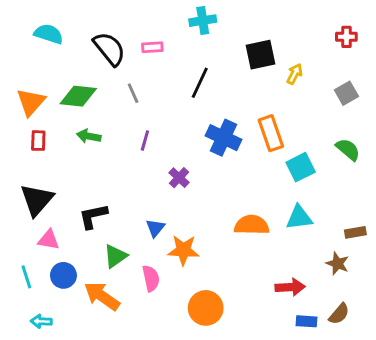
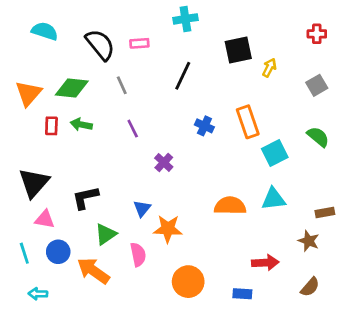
blue cross: (223, 138) -> (204, 126), size x0.6
red rectangle: (38, 141) -> (51, 126), moved
purple line: (145, 141) -> (133, 129), turned -42
blue rectangle: (306, 321) -> (242, 294), moved

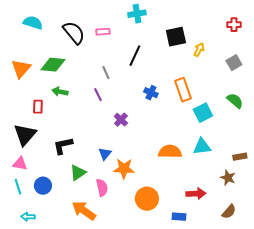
gray line: (122, 85) -> (106, 73), moved
red rectangle: (51, 126) -> (38, 107), moved
pink triangle: (45, 219) -> (20, 164), moved
orange arrow: (93, 271) -> (84, 211), moved
orange circle: (188, 282) -> (147, 199), moved

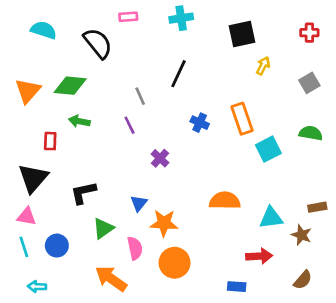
pink rectangle: (103, 32) -> (128, 17), moved
black square: (176, 37) -> (242, 34), moved
green semicircle: (235, 101) -> (311, 133), turned -30
cyan triangle: (202, 147) -> (271, 218), moved
orange circle: (147, 199) -> (175, 263), moved

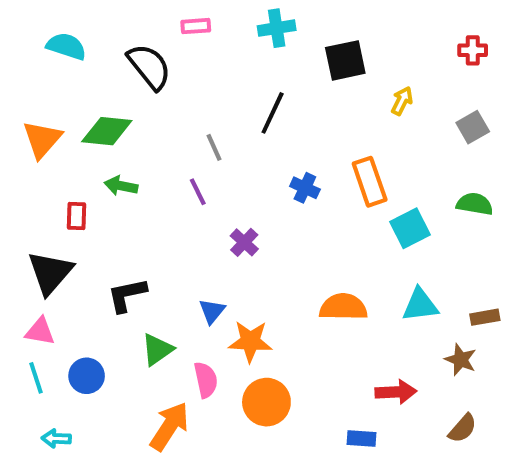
black square: (242, 34) -> (345, 60), moved
cyan triangle: (271, 218) -> (420, 305), moved
orange arrow: (111, 279) -> (169, 426), turned 88

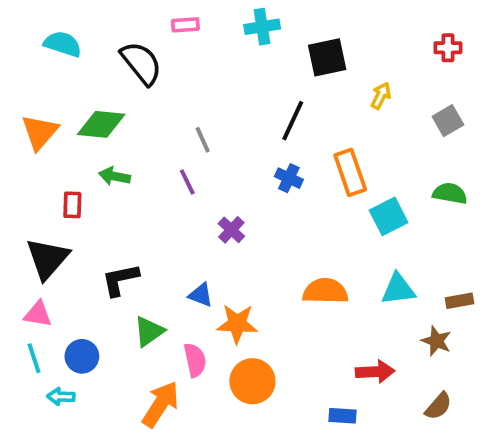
black line: (273, 113) -> (293, 121), moved
blue triangle: (212, 311) -> (201, 295), turned -48
cyan arrow: (56, 438) -> (61, 397), moved

